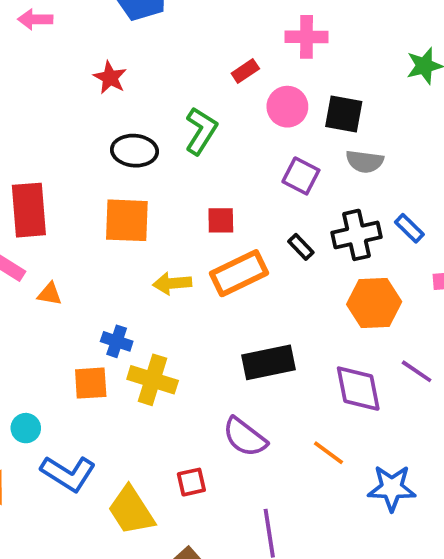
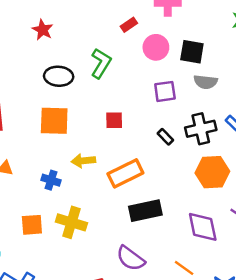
purple square: (301, 176) -> (165, 91), turned -35
orange rectangle: (239, 273) -> (125, 173), moved
blue cross: (117, 341) -> (51, 180), moved

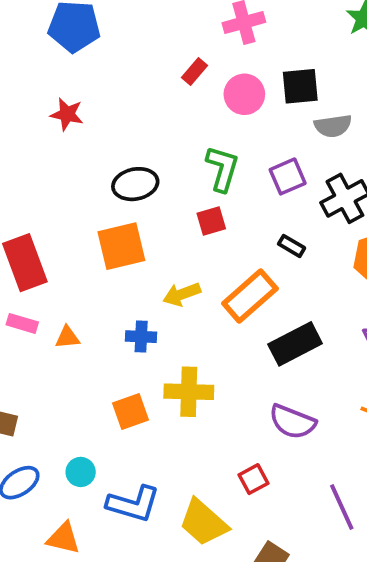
green L-shape: (101, 63) -> (222, 169), moved
black ellipse: (59, 76) -> (135, 184), moved
purple square: (165, 91) -> (288, 176), moved
black rectangle: (165, 137) -> (292, 246), moved

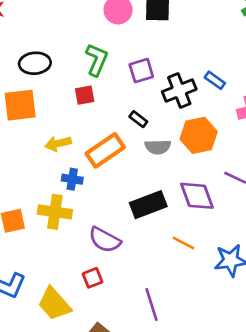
gray semicircle: (333, 126) -> (158, 147), moved
blue cross: (141, 337) -> (72, 179), moved
black rectangle: (295, 344) -> (148, 205), moved
purple semicircle: (292, 422) -> (105, 240), moved

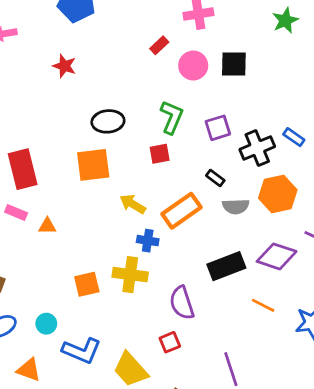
yellow arrow: (58, 144) -> (133, 204), turned 45
purple diamond: (197, 196) -> (277, 256), turned -51
purple semicircle: (105, 240) -> (182, 303), turned 44

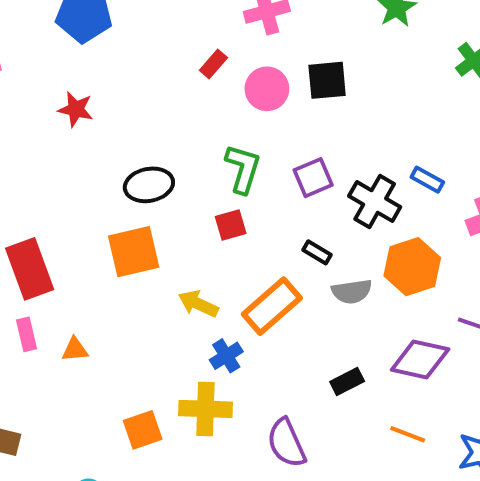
black cross: (257, 148) -> (375, 201), turned -32
pink rectangle: (16, 213) -> (26, 334), turned 60
blue cross: (148, 241) -> (226, 356), turned -35
black rectangle: (226, 266) -> (347, 382), size x0.6

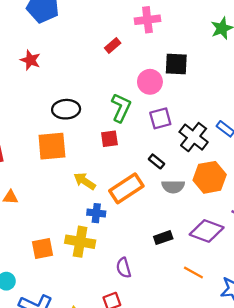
pink circle: (267, 89) -> (150, 82), moved
blue cross: (226, 356) -> (96, 213), turned 30
purple semicircle: (286, 443) -> (124, 268), size x0.7

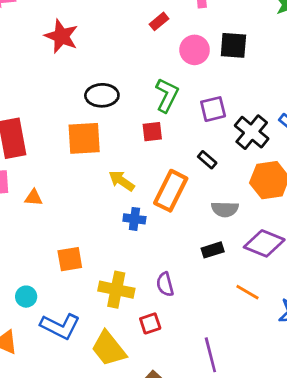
red star: (30, 60) -> (61, 36), size x1.4
pink circle: (150, 82) -> (195, 50), moved
gray semicircle: (173, 187) -> (225, 209), moved
orange rectangle: (126, 188) -> (171, 191), turned -32
yellow cross: (80, 242) -> (116, 290), moved

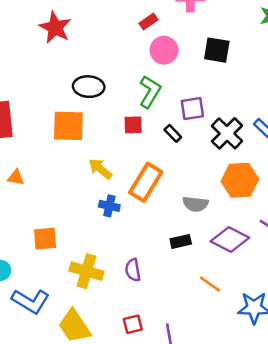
pink circle: (195, 50) -> (164, 50), moved
black rectangle: (207, 160) -> (173, 133), moved
red square: (150, 323) -> (133, 324), moved

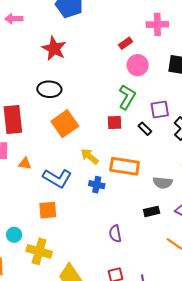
black ellipse: (89, 87) -> (49, 89), moved
orange square: (68, 126) -> (65, 124), turned -36
orange rectangle: (146, 182) -> (125, 166), turned 68
yellow cross: (86, 271) -> (39, 251), moved
blue L-shape: (31, 301) -> (57, 178), moved

